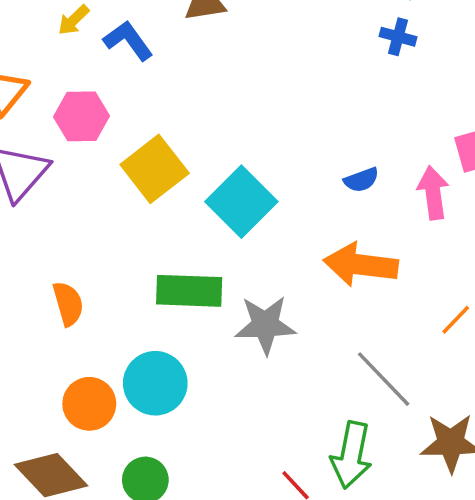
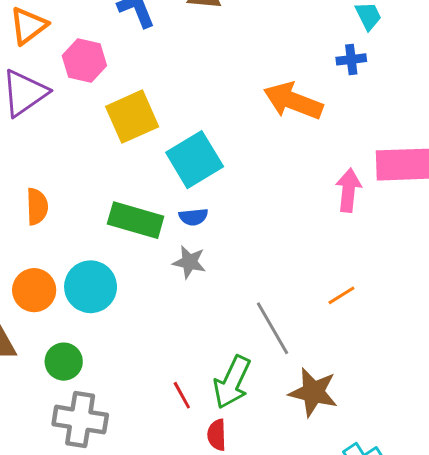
blue cross: (398, 37) -> (351, 59), turned -36
blue semicircle: (361, 180) -> (193, 217), moved
orange arrow: (361, 265) -> (293, 101), moved
gray star: (265, 325) -> (189, 262), size x0.7

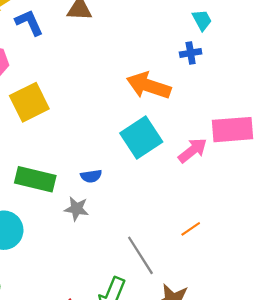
cyan square: (195, 160) -> (141, 137), moved
pink arrow: (348, 190) -> (193, 150), turned 48
blue semicircle: (193, 217) -> (91, 176), moved

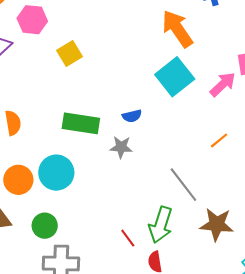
orange arrow: (149, 86) -> (177, 29), turned 42
yellow square: (29, 102) -> (69, 53), size x0.7
orange line: (191, 229) -> (219, 140), moved

